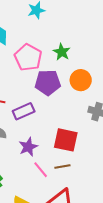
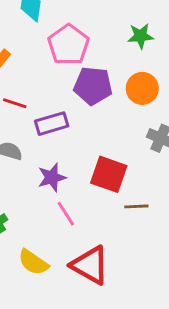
green star: (62, 52) -> (141, 36), moved, turned 30
brown line: (62, 166) -> (136, 206), moved

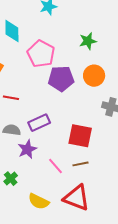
purple rectangle: (52, 124) -> (39, 123), moved
purple star: (52, 177) -> (27, 149), moved
brown line: (136, 206) -> (81, 164), moved

